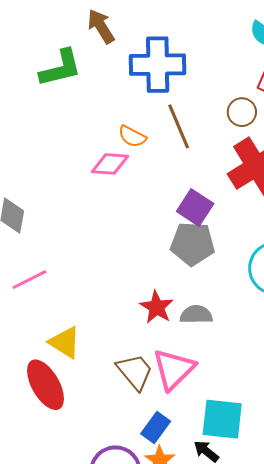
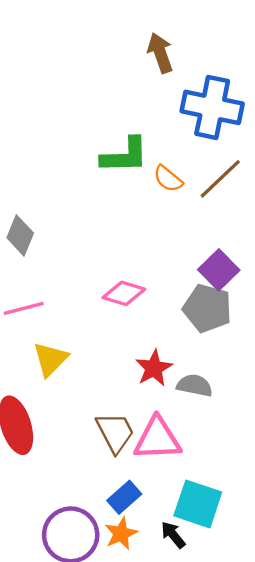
green L-shape: (61, 68) -> (125, 155), moved
brown line: (179, 126) -> (220, 179), turned 57
pink diamond: (110, 164) -> (124, 293), moved
yellow triangle: (65, 342) -> (50, 359), moved, turned 30
pink triangle: (174, 369) -> (158, 439), turned 30

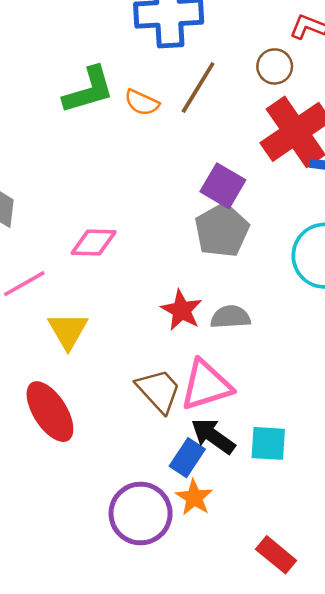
pink diamond: (124, 293) -> (94, 243), moved
gray pentagon: (207, 308) -> (222, 230), turned -30
cyan square: (198, 504) -> (268, 443), size x0.7
black arrow: (173, 535) -> (213, 436), moved, size x1.4

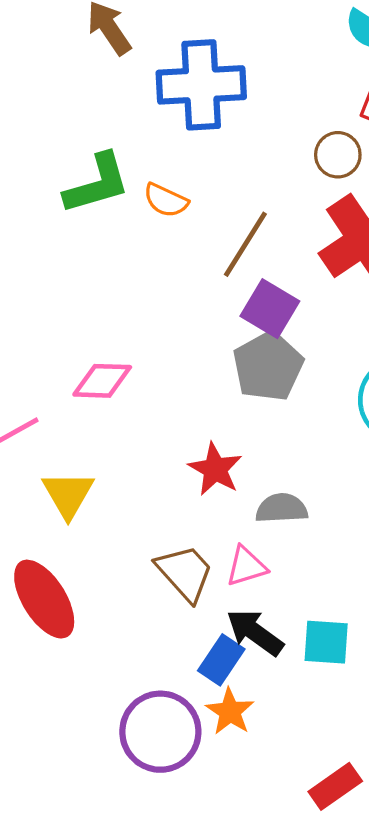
brown line: (198, 88) -> (245, 244), moved
gray semicircle: (230, 317) -> (282, 508), moved
pink triangle: (206, 385) -> (246, 566), size x0.6
red rectangle: (276, 555) -> (335, 786), turned -75

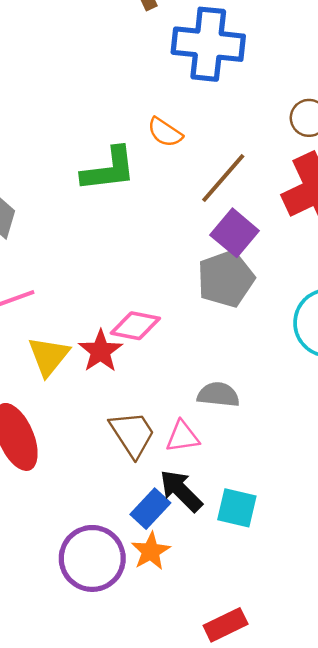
green L-shape: (97, 184) -> (109, 169), moved
pink diamond: (102, 381) -> (135, 326), moved
red star: (215, 469) -> (101, 351), moved

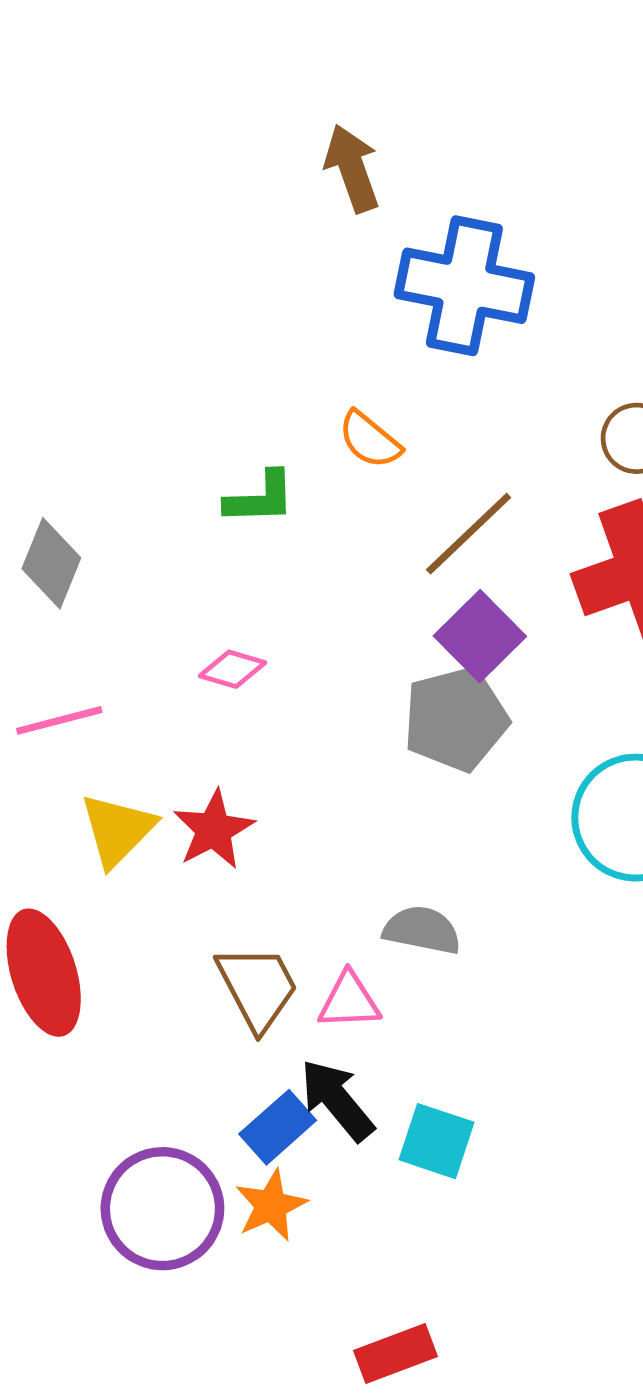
green L-shape: (109, 169) -> (260, 498), size x0.7
pink diamond: (135, 326) -> (232, 669), moved, size x0.7

